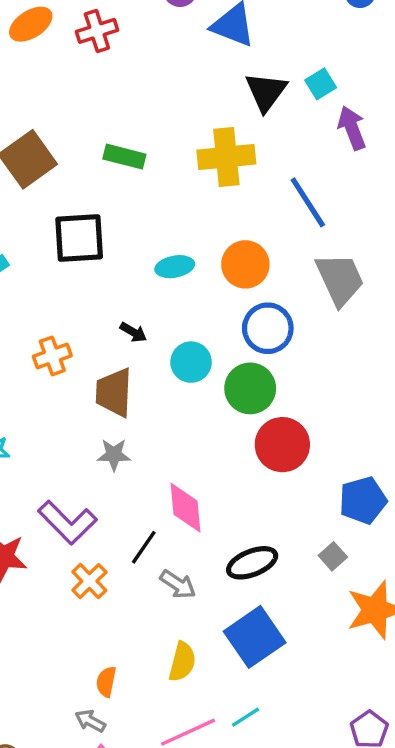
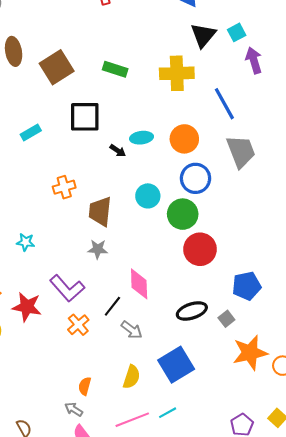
black arrow: (133, 332) -> (118, 151), moved
black ellipse: (252, 563) -> (192, 311), moved

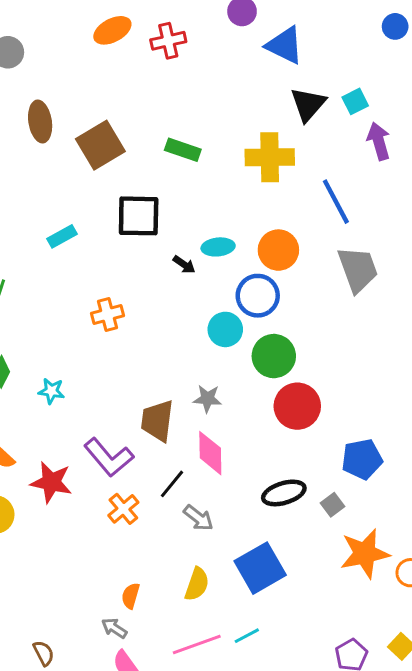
blue circle: (196, 178) -> (258, 296), moved
brown trapezoid: (100, 212) -> (157, 421), moved
gray star: (98, 249) -> (207, 399), moved

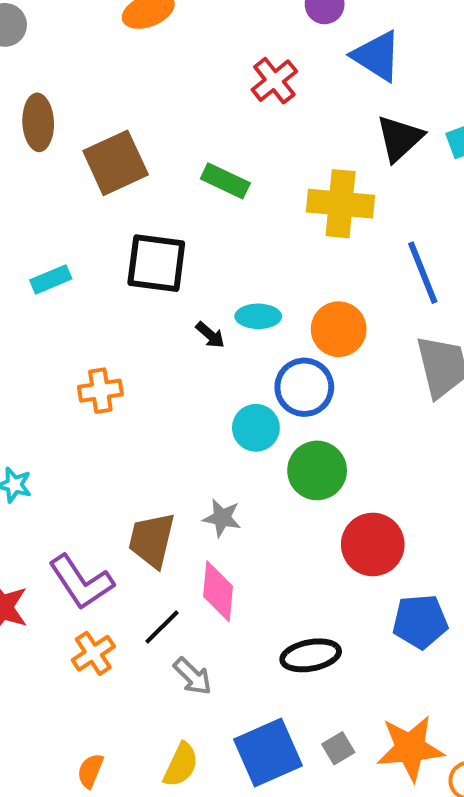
red cross: (168, 41) -> (274, 81), moved, turned -32
red circle: (297, 406) -> (373, 544), moved
gray square: (332, 505) -> (338, 748), moved

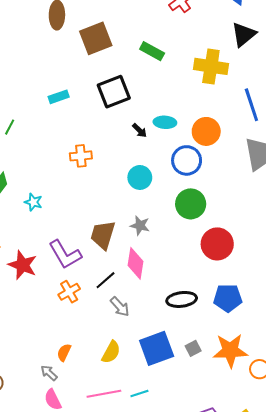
black square: (156, 263) -> (114, 92), turned -32
cyan circle: (256, 428) -> (140, 177), moved
blue pentagon: (420, 622) -> (228, 298), moved

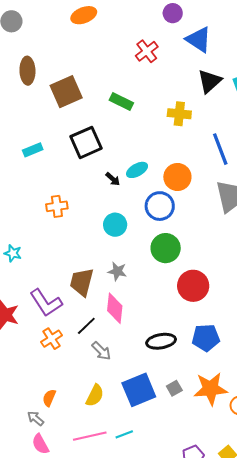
yellow cross: (211, 66) -> (179, 114), size x0.7
cyan ellipse: (165, 122) -> (137, 170), turned -30

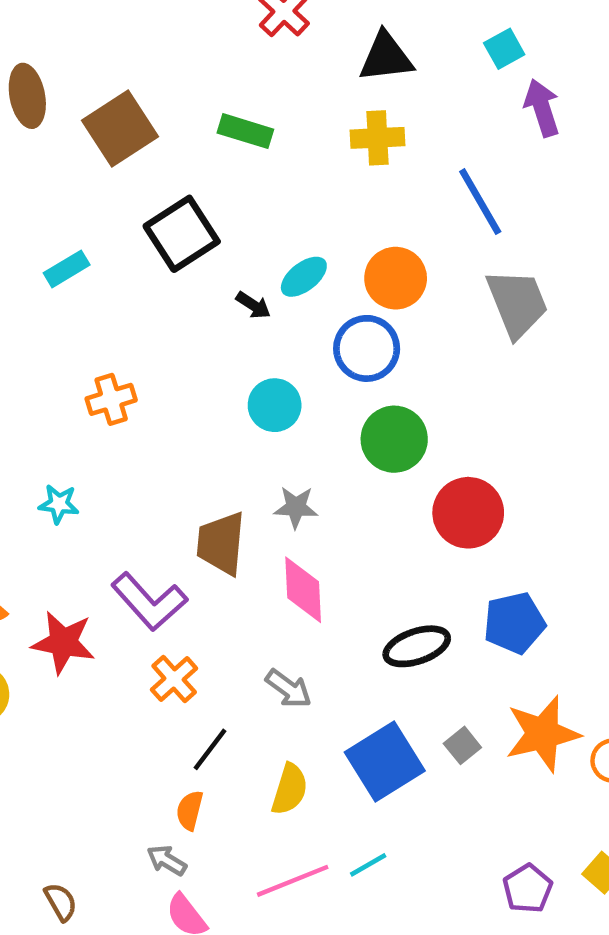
black triangle: (210, 81) -> (386, 57), moved, turned 44
orange cross: (57, 206) -> (111, 399), moved
black line: (86, 326) -> (210, 749), moved

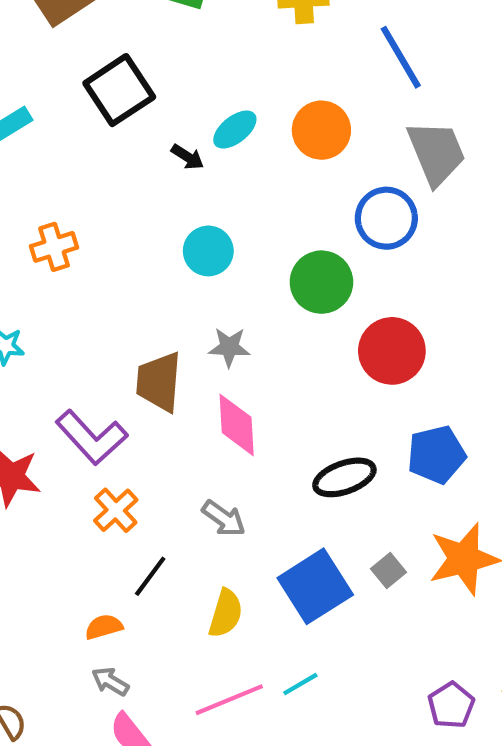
blue circle: (367, 348) -> (386, 218), moved
orange semicircle: (190, 810) -> (104, 627), moved, turned 60

